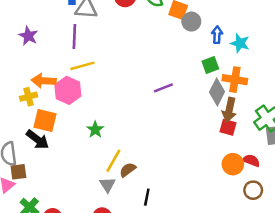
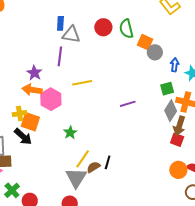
purple star: (28, 36) -> (34, 73), moved
yellow line: (82, 66) -> (82, 83), moved
yellow cross: (29, 97) -> (20, 114), moved
gray triangle: (107, 185) -> (76, 178), size x1.6
black line: (147, 197) -> (108, 162), moved

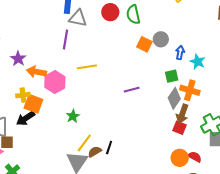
orange square: (145, 42) -> (144, 44), moved
purple star: (34, 73) -> (18, 59), moved
black arrow: (23, 137) -> (26, 118), turned 102

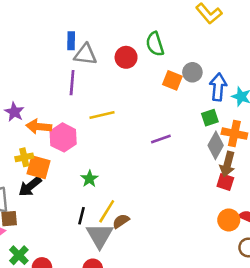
red circle: (110, 12) -> (126, 57), moved
blue arrow: (180, 53) -> (218, 87), size x1.5
black line: (109, 148) -> (81, 216), moved

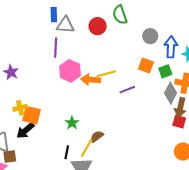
orange square: (172, 80) -> (146, 65), moved
yellow line: (102, 115) -> (106, 74), moved
orange arrow: (39, 127) -> (91, 80), moved
pink hexagon: (63, 137) -> (70, 71), moved
brown semicircle: (121, 221) -> (97, 136), moved

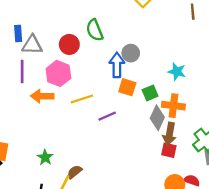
blue arrow: (171, 47) -> (117, 65), moved
pink hexagon: (70, 71) -> (58, 73), moved
orange arrow: (91, 80) -> (42, 96), moved

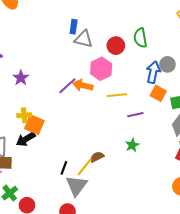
purple line: (22, 71) -> (67, 86), moved, turned 36
green star: (45, 157) -> (132, 145), moved

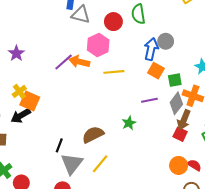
yellow cross: (24, 115) -> (19, 91), turned -32
purple line: (135, 115) -> (149, 100), moved
brown semicircle: (97, 157) -> (93, 135), size x1.5
yellow line: (85, 167) -> (100, 164), moved

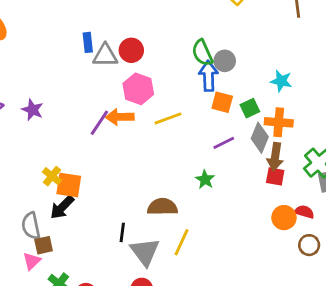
green semicircle: (138, 14) -> (202, 53), moved
red circle: (113, 22) -> (131, 50), moved
purple star: (16, 53) -> (33, 110), moved
brown semicircle: (93, 135) -> (162, 207), turned 40

